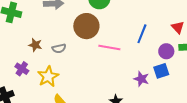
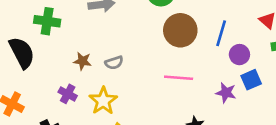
brown circle: (86, 26) -> (180, 30), moved
pink line: (109, 47) -> (179, 78), moved
purple circle: (166, 51) -> (239, 55), moved

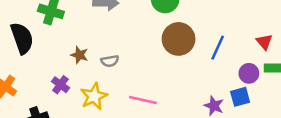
purple circle: (239, 55) -> (249, 73), moved
pink line: (179, 78) -> (143, 100), moved

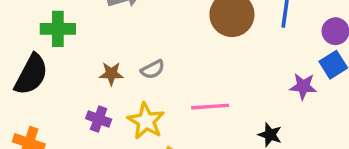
black semicircle: (22, 38) -> (31, 75), turned 64

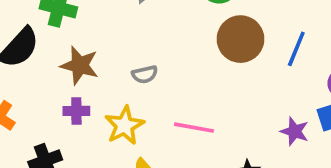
brown star: (111, 74) -> (80, 65), moved, size x1.5
purple cross: (99, 119) -> (76, 111), turned -35

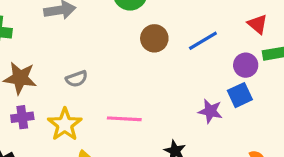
brown circle: (240, 39) -> (154, 38), size x0.7
blue line: (296, 49) -> (203, 41), turned 44

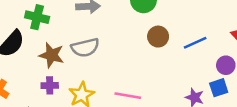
gray semicircle: (77, 79) -> (85, 48), moved, size x1.6

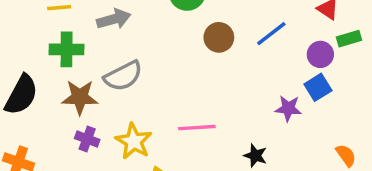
green cross: (37, 17) -> (67, 49), moved
purple cross: (50, 85) -> (87, 139), turned 35

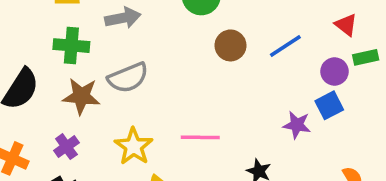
purple cross: (87, 139) -> (66, 147), moved, turned 30

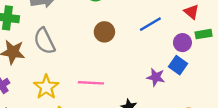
brown circle: (230, 45) -> (104, 32), moved
gray semicircle: (128, 78) -> (44, 41), turned 84
blue square: (329, 105) -> (178, 65), turned -30

